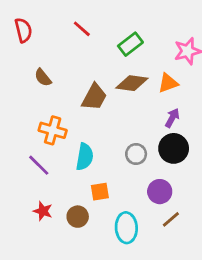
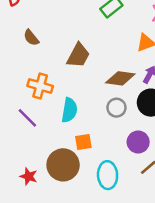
brown diamond: (132, 83) -> (120, 78), moved
red star: (43, 211) -> (29, 176), moved
brown circle: (78, 217) -> (63, 165), size x1.6

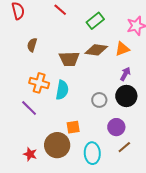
brown semicircle: (31, 38) -> (32, 45), turned 56
brown trapezoid: (78, 55) -> (69, 59), turned 60
brown diamond: (120, 78) -> (96, 50), moved
cyan semicircle: (69, 110) -> (62, 90), moved

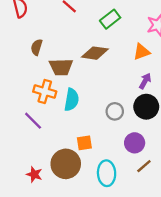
brown diamond: (96, 50) -> (95, 53), moved
brown trapezoid: (69, 59) -> (61, 67), moved

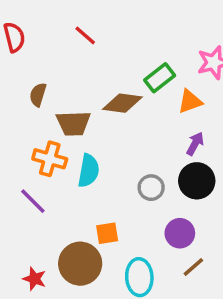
green rectangle: (110, 19) -> (160, 78), moved

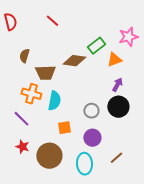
orange square: (107, 233) -> (64, 128), moved
purple circle: (180, 233) -> (92, 138), moved
red star: (35, 279) -> (22, 147), moved

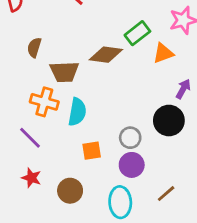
purple arrow: (117, 85) -> (183, 89), moved
gray circle: (91, 111) -> (130, 138), moved
brown circle: (49, 156) -> (70, 191), size x0.7

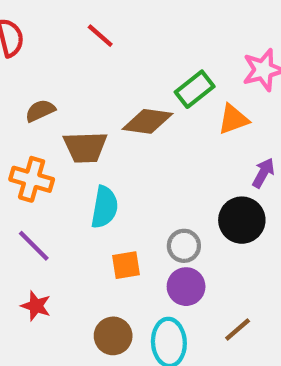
brown semicircle: (34, 47) -> (40, 111), turned 48
orange cross: (44, 102) -> (32, 179), moved
brown circle: (70, 191) -> (113, 336), moved

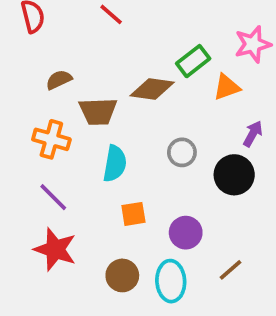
gray circle: (184, 246) -> (182, 152), moved
red star: (36, 306) -> (55, 249), size x1.6

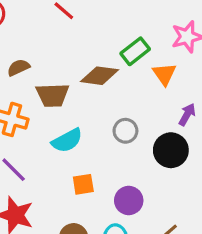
orange triangle: (227, 87) -> (164, 74), turned -45
cyan semicircle: (115, 164) -> (67, 140), turned 52

